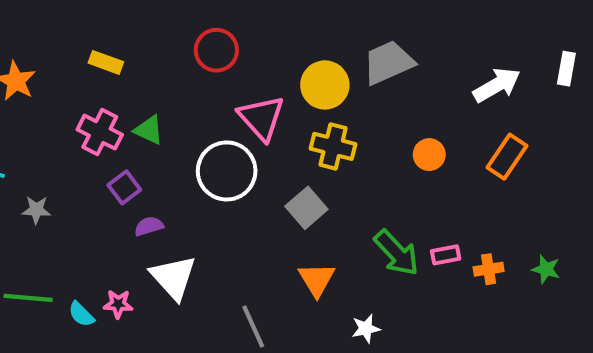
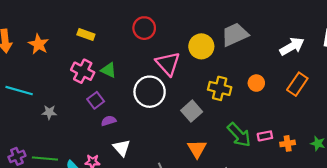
yellow cross: (333, 146) -> (220, 88), moved
white triangle: (173, 277) -> (122, 148), size x0.7

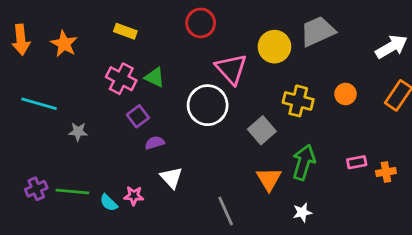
green arrow: (239, 135) -> (304, 162), moved, turned -120

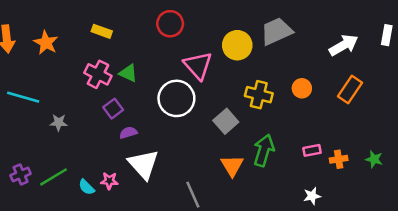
white triangle: (171, 178) -> (143, 164), size x1.5
green line: (72, 192) -> (54, 177), turned -36
white star: (302, 212) -> (312, 196), moved

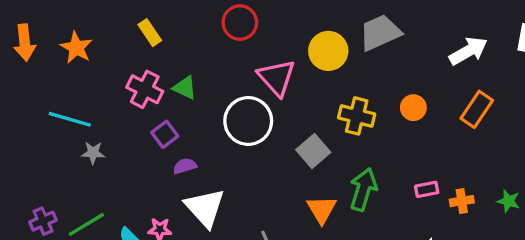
yellow rectangle: (102, 31) -> (150, 33), turned 36
cyan line: (23, 97) -> (70, 119), moved

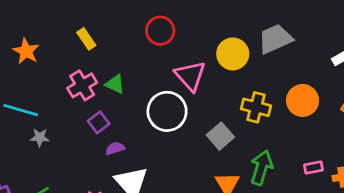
pink cross: (145, 89) -> (82, 85), turned 32
orange circle: (413, 108) -> (303, 100), size x1.5

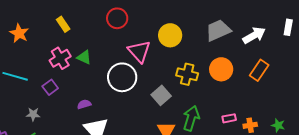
gray trapezoid: (275, 39) -> (218, 30), moved
purple square: (99, 122) -> (50, 87), moved
gray star: (40, 137) -> (33, 114), moved

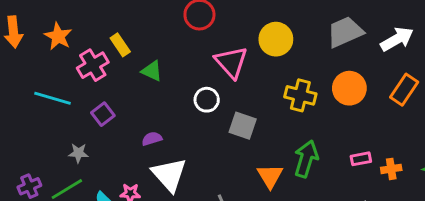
yellow rectangle: (63, 24) -> (120, 45), moved
pink cross: (60, 58) -> (93, 65), moved
white circle: (122, 77) -> (207, 100), size x0.6
gray square: (161, 95) -> (243, 126), moved, turned -30

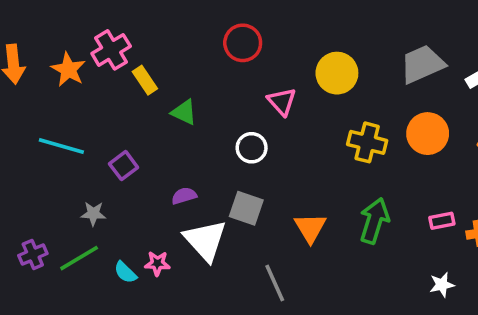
pink triangle: (231, 62) -> (282, 102), size x0.7
pink cross: (93, 65) -> (111, 50), moved
gray square: (243, 126) -> (246, 208), moved
orange triangle: (270, 176) -> (310, 228), moved

